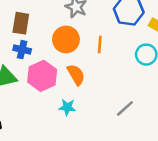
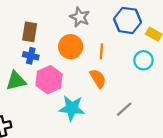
orange semicircle: (76, 75) -> (98, 79), moved
cyan star: (67, 107) -> (72, 108), size x1.6

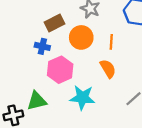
brown rectangle: (30, 32) -> (55, 23), moved, turned 54
green triangle: (16, 81) -> (37, 101), moved

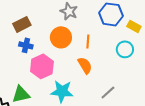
brown rectangle: (55, 23) -> (22, 24), moved

